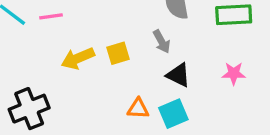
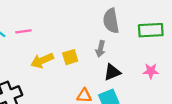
gray arrow: (162, 42) -> (101, 49), turned 42
black triangle: (178, 75) -> (112, 72), turned -48

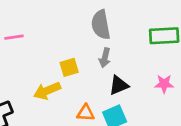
gray semicircle: (111, 21) -> (101, 25), moved
yellow arrow: (42, 61) -> (47, 91), moved

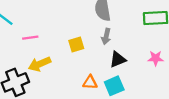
pink line: (14, 37) -> (30, 38), moved
yellow arrow: (47, 91) -> (39, 64), moved

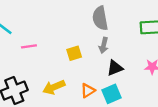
yellow arrow: (39, 64) -> (54, 87), moved
orange triangle: (90, 82) -> (88, 91), turned -35

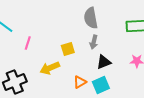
pink line: (29, 46) -> (28, 43), turned -64
yellow arrow: (54, 87) -> (50, 68), moved

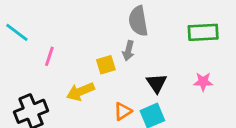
gray arrow: (94, 42) -> (128, 51), moved
black triangle: (104, 62) -> (157, 83), turned -42

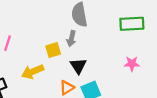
black triangle: (157, 83) -> (78, 66), moved

